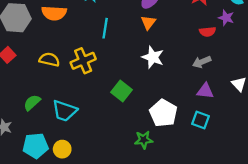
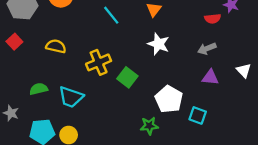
cyan line: (105, 28) -> (111, 15), turned -48
yellow cross: (83, 61) -> (99, 62), moved
green semicircle: (32, 103) -> (39, 89), turned 30
cyan square: (201, 120) -> (198, 115), moved

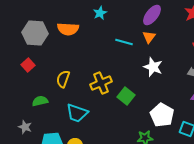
cyan line: (111, 15) -> (124, 42), moved, turned -36
yellow semicircle: (56, 46) -> (63, 79), moved, turned -84
green semicircle: (39, 89) -> (40, 101), moved

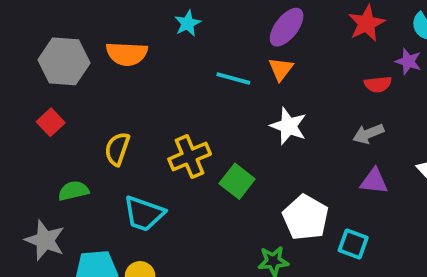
gray star: (25, 127) -> (45, 240), size x1.5

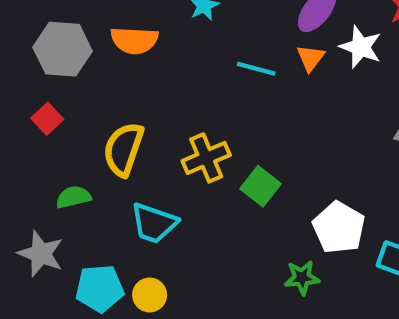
white star: (288, 126) -> (361, 47), moved
yellow semicircle: (117, 149) -> (124, 149), size x1.4

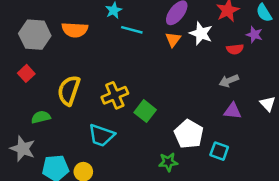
cyan line: (256, 69) -> (132, 30), moved
cyan trapezoid: (154, 223) -> (101, 135), moved

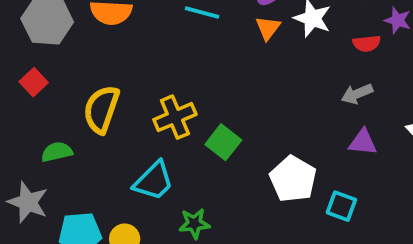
cyan trapezoid: (101, 135) -> (154, 181), turned -64
green star: (168, 162) -> (194, 224), moved

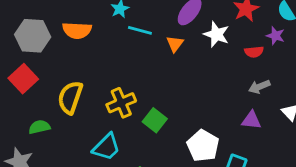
orange triangle: (268, 28) -> (175, 44), moved
red square: (34, 82) -> (23, 79), size x1.5
gray arrow: (357, 94) -> (259, 87), moved

